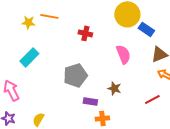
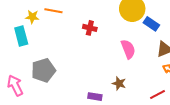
cyan rectangle: (29, 57) -> (21, 36), moved, turned -60
gray pentagon: (75, 75) -> (43, 70), moved

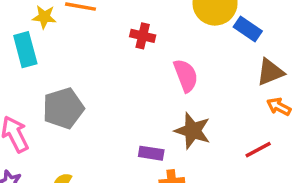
pink semicircle: (128, 49) -> (186, 76), moved
brown star: (119, 83) -> (193, 131), size x1.5

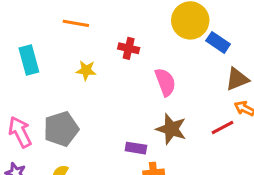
yellow star: (44, 17) -> (86, 70), moved
gray pentagon: (63, 108) -> (61, 129), moved
red line: (258, 150) -> (223, 128), moved

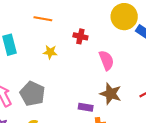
gray pentagon: (61, 129) -> (32, 94), turned -30

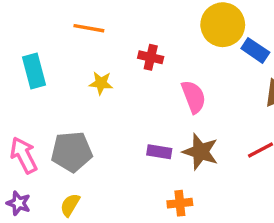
gray pentagon: (32, 94) -> (72, 152), turned -30
purple rectangle: (86, 107) -> (159, 152), moved

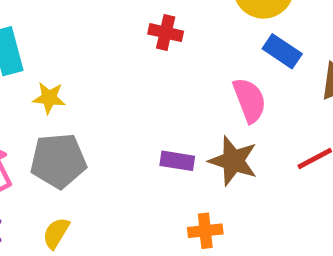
blue rectangle: (255, 50) -> (282, 51), moved
yellow star: (101, 83) -> (49, 98), moved
pink semicircle: (194, 97) -> (250, 100), moved

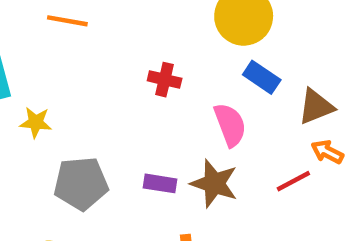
red cross: (166, 33) -> (165, 80), moved
gray pentagon: (58, 161) -> (81, 183), moved

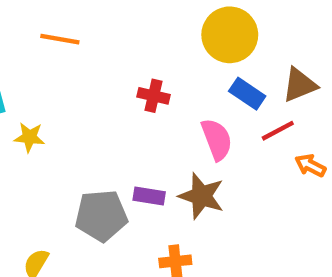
brown triangle: (316, 107) -> (299, 85), moved
red line: (293, 181) -> (278, 131), moved
gray pentagon: (81, 183) -> (101, 216), moved

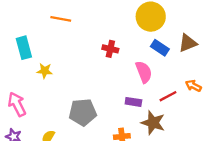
red line: (278, 131) -> (168, 96), moved
purple rectangle: (149, 196) -> (133, 102), moved
brown star: (201, 196) -> (153, 123), moved

